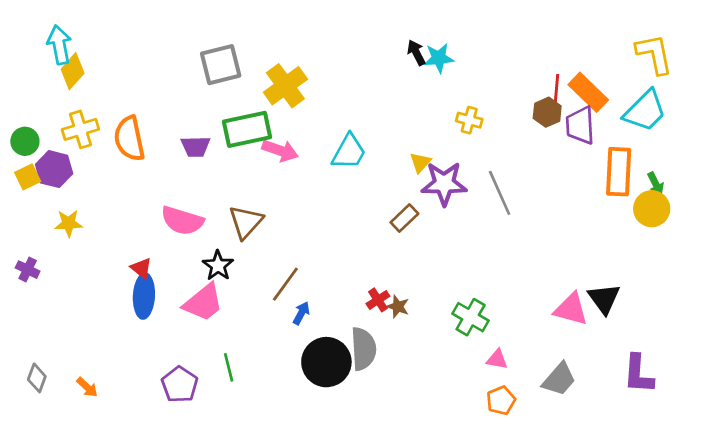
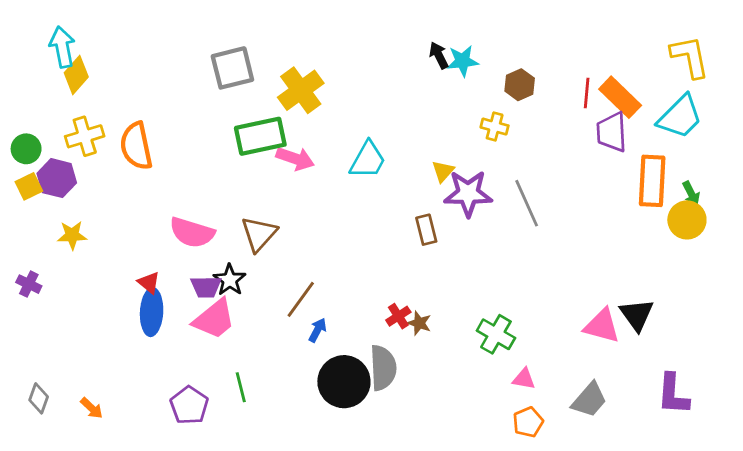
brown hexagon: (547, 112) -> (520, 85), moved
purple trapezoid: (196, 147) -> (206, 287), moved
brown rectangle: (404, 218) -> (426, 230), turned -60

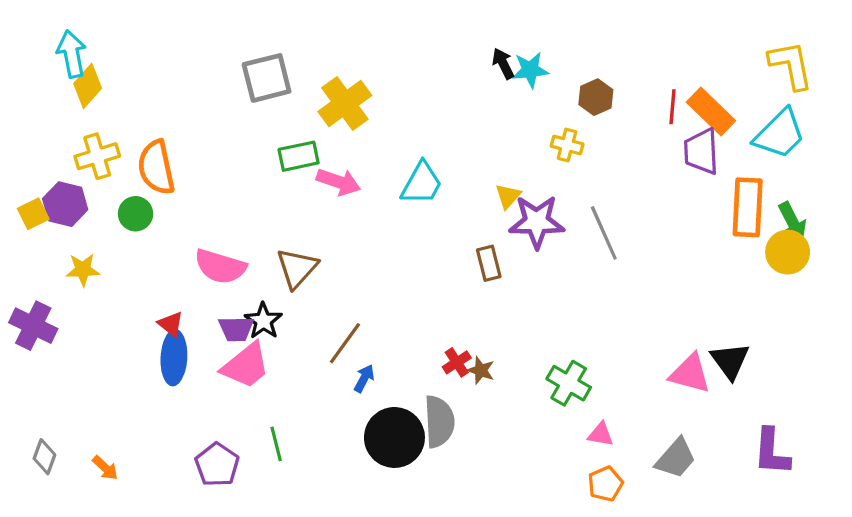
green rectangle: (260, 136) -> (299, 156), size x0.7
green circle: (26, 149) -> (136, 214), moved
green arrow: (691, 193) -> (792, 222), size x1.4
purple cross: (29, 284) -> (33, 326), size x1.6

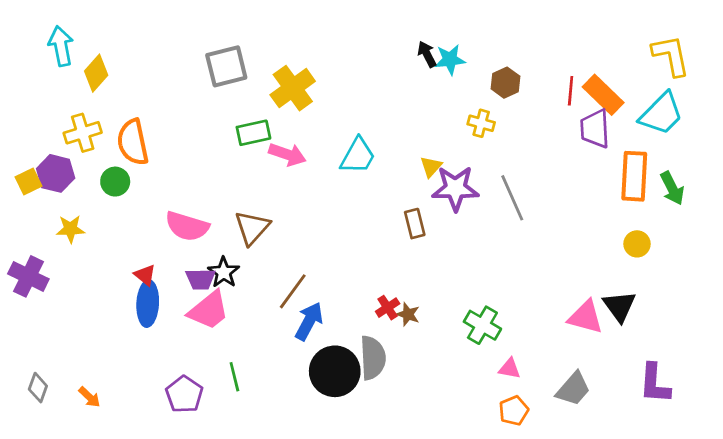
yellow diamond: (88, 86) -> (96, 73), moved
yellow circle: (788, 252) -> (637, 244), moved, size x0.7
blue arrow: (364, 378) -> (309, 321), size x1.6

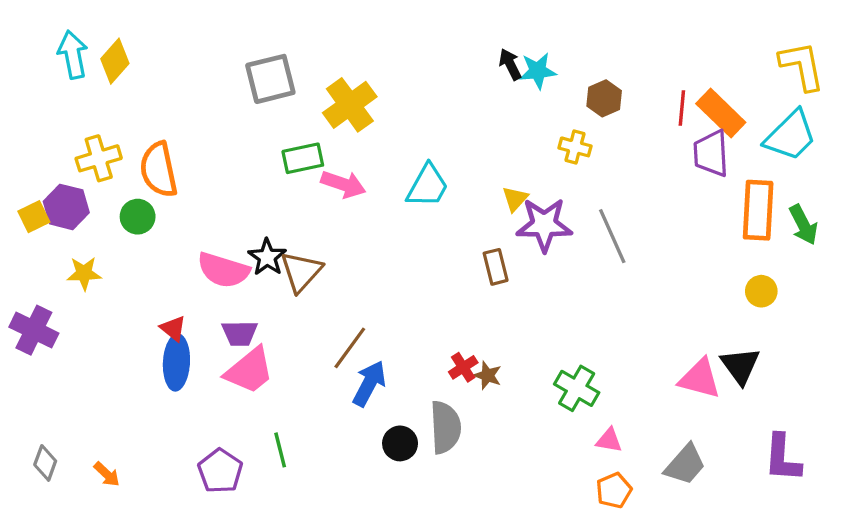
yellow diamond: (96, 73) -> (115, 61), moved
black star: (224, 272) -> (267, 257), moved
black circle: (335, 371) -> (400, 443), size x0.6

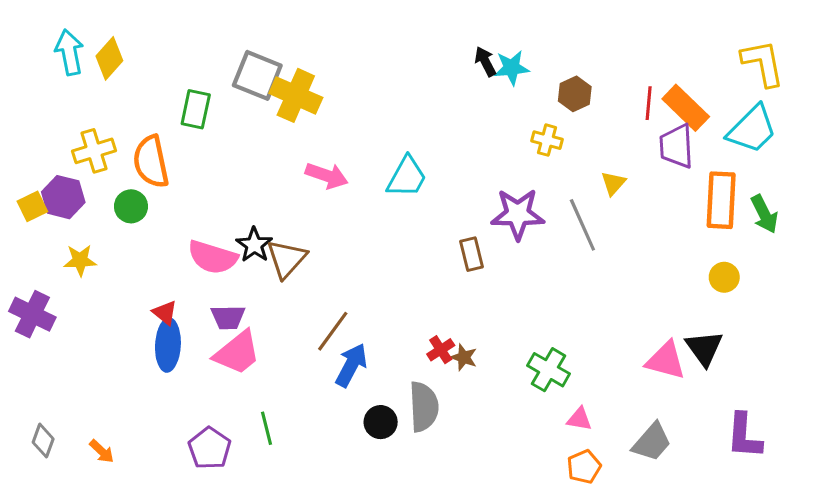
gray square: (270, 79) -> (257, 75), turned 36
yellow cross: (350, 105) -> (296, 95), moved, turned -30
green rectangle: (303, 158) -> (196, 109), moved, turned -66
yellow triangle: (515, 199) -> (613, 183), moved

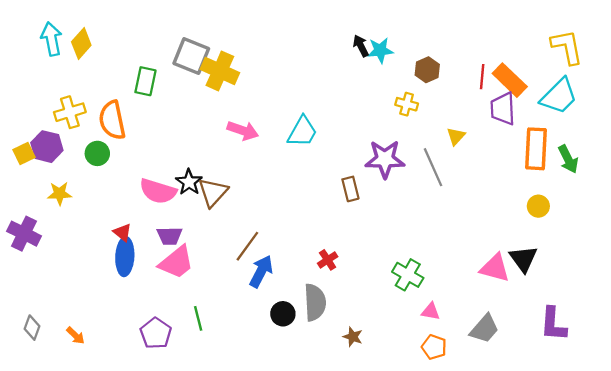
brown star: (464, 357) -> (353, 337), moved
orange pentagon: (584, 467) -> (434, 347), turned -30

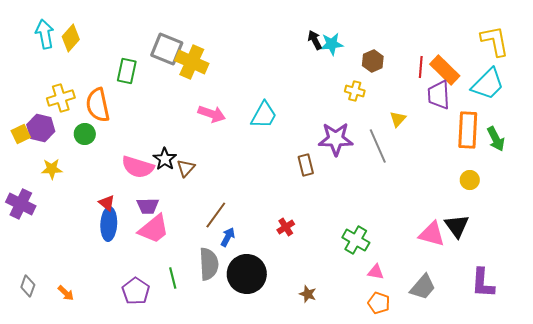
brown triangle: (213, 192) -> (186, 168), size x0.7
blue arrow: (261, 271) -> (228, 237), size x0.7
gray semicircle: (315, 302) -> (209, 264), moved
black circle: (283, 314) -> (247, 274), size x1.8

